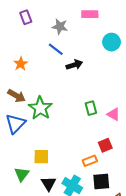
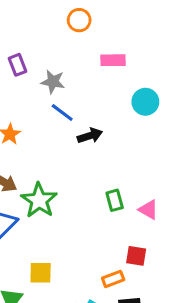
gray star: (60, 27) -> (53, 82), moved
red square: (105, 145) -> (136, 256), turned 32

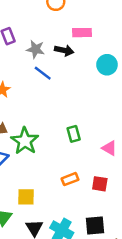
black arrow: (90, 136) -> (64, 50), moved, turned 30
green rectangle: (115, 200) -> (74, 134), moved
orange rectangle: (113, 279) -> (70, 179), moved

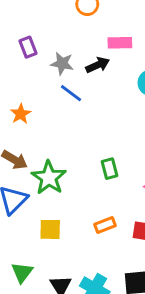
black arrow: (64, 50) -> (98, 65), turned -36
yellow square: (26, 197) -> (50, 229), moved

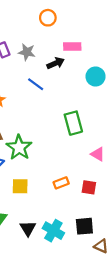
gray star: (62, 64) -> (27, 52), moved
green rectangle: (110, 169) -> (73, 123), moved, size x1.5

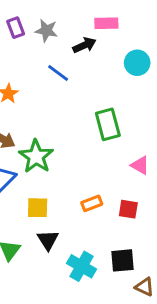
black triangle: (28, 228) -> (48, 240), moved

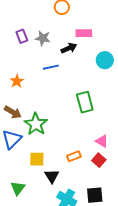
blue line: (58, 73) -> (51, 67), turned -49
pink triangle: (140, 165) -> (102, 141), moved
red square: (128, 209) -> (99, 160), turned 32
black triangle: (48, 240) -> (52, 176), moved

